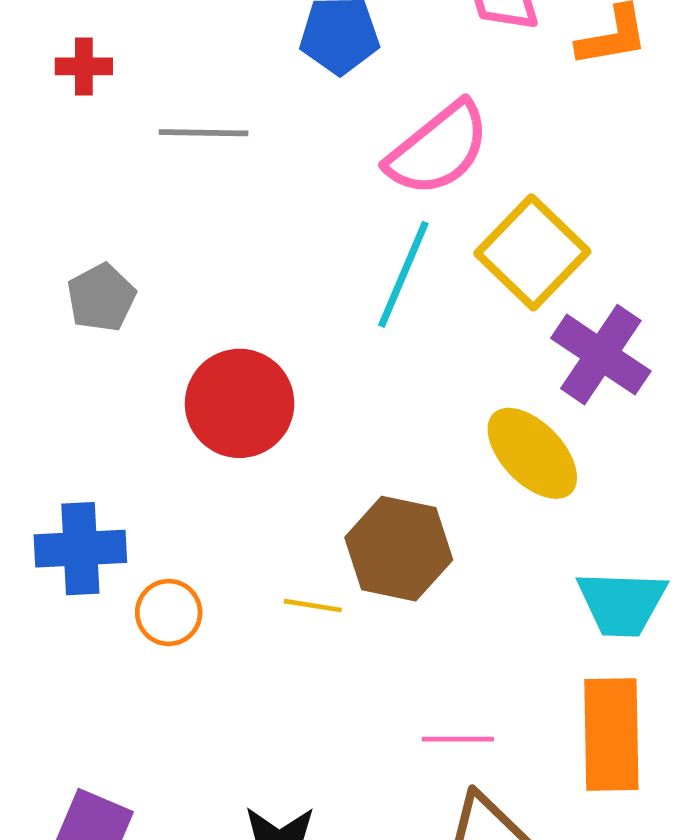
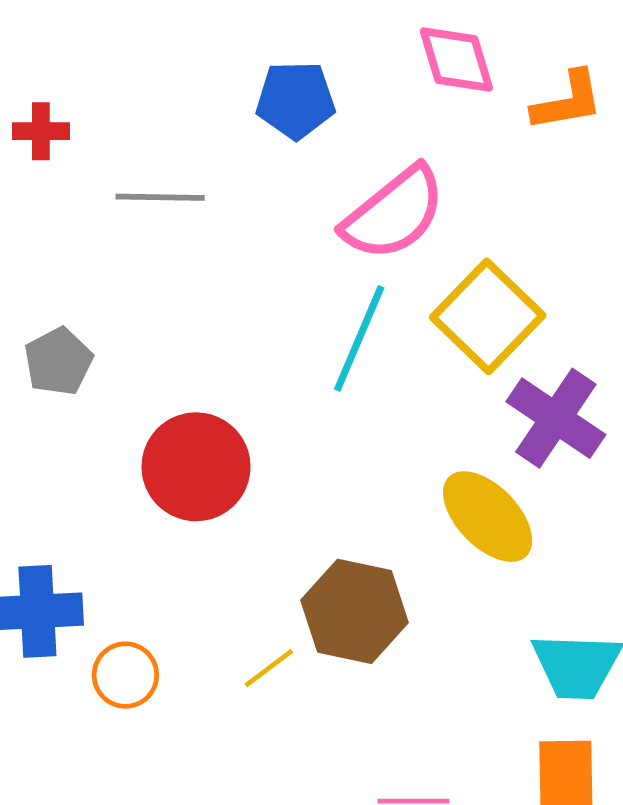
yellow line: (313, 606) -> (269, 668), turned -46

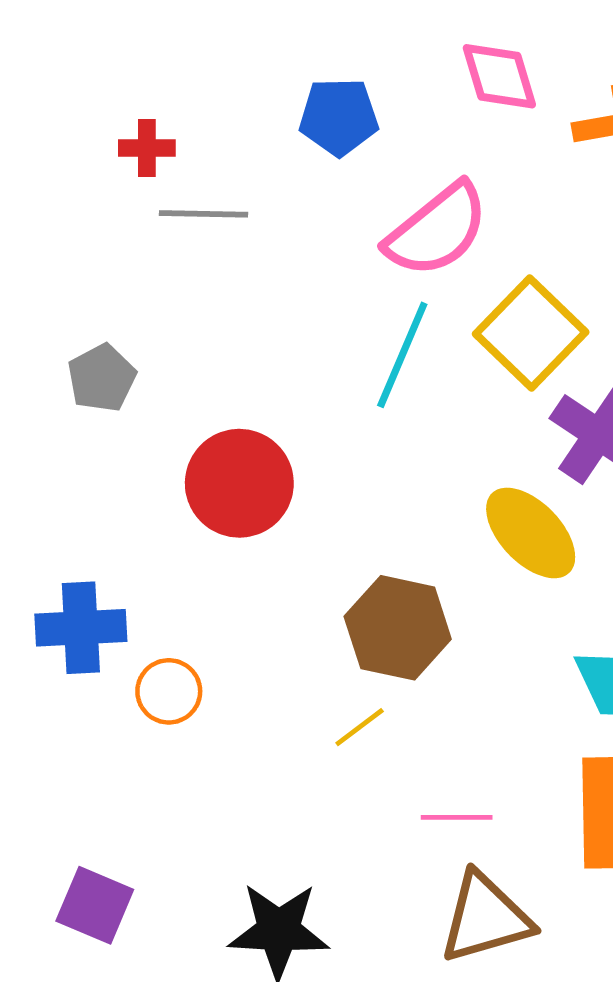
red cross: (41, 131) -> (147, 148), moved
yellow line: (269, 668) -> (360, 727), moved

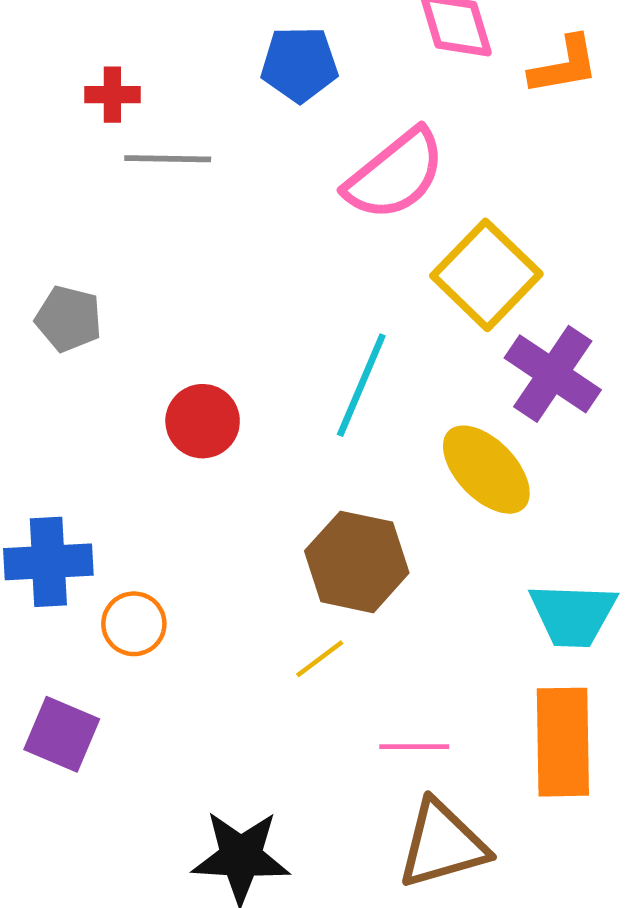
cyan line: (402, 355) -> (361, 385), moved
gray pentagon: (102, 378) -> (69, 319), turned -30
red circle: (239, 483) -> (203, 421), size x0.7
purple square: (95, 905) -> (62, 734), moved

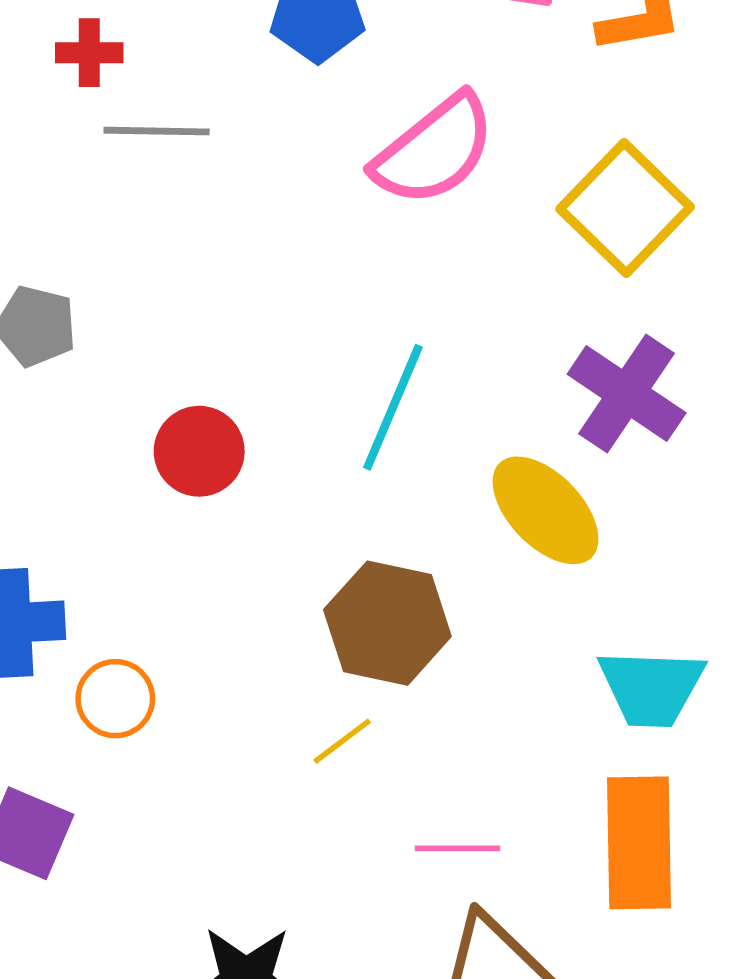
yellow square: (486, 275) -> (625, 208), moved

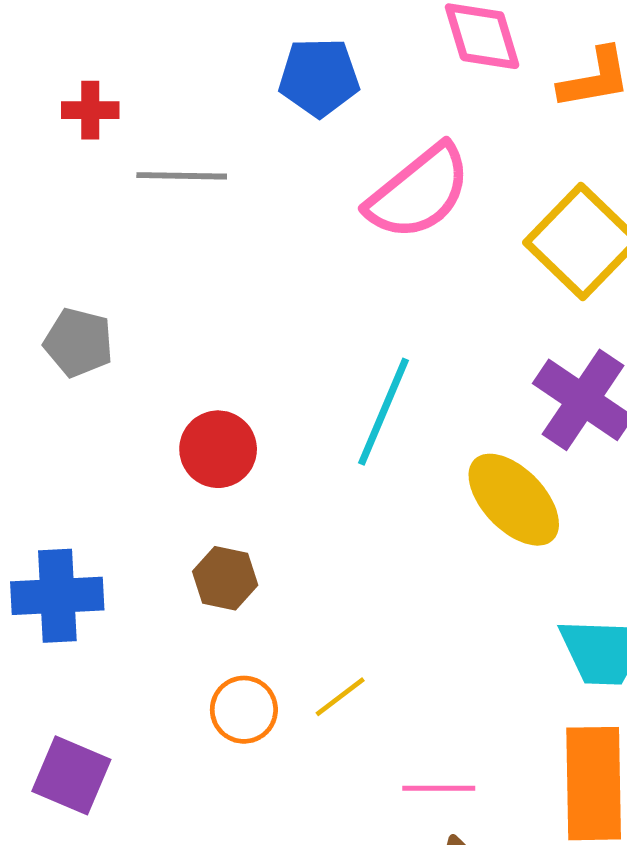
red cross: (89, 53) -> (90, 110), moved
brown hexagon: (387, 623) -> (225, 578), moved, size x0.6
orange circle: (115, 699) -> (244, 710), moved

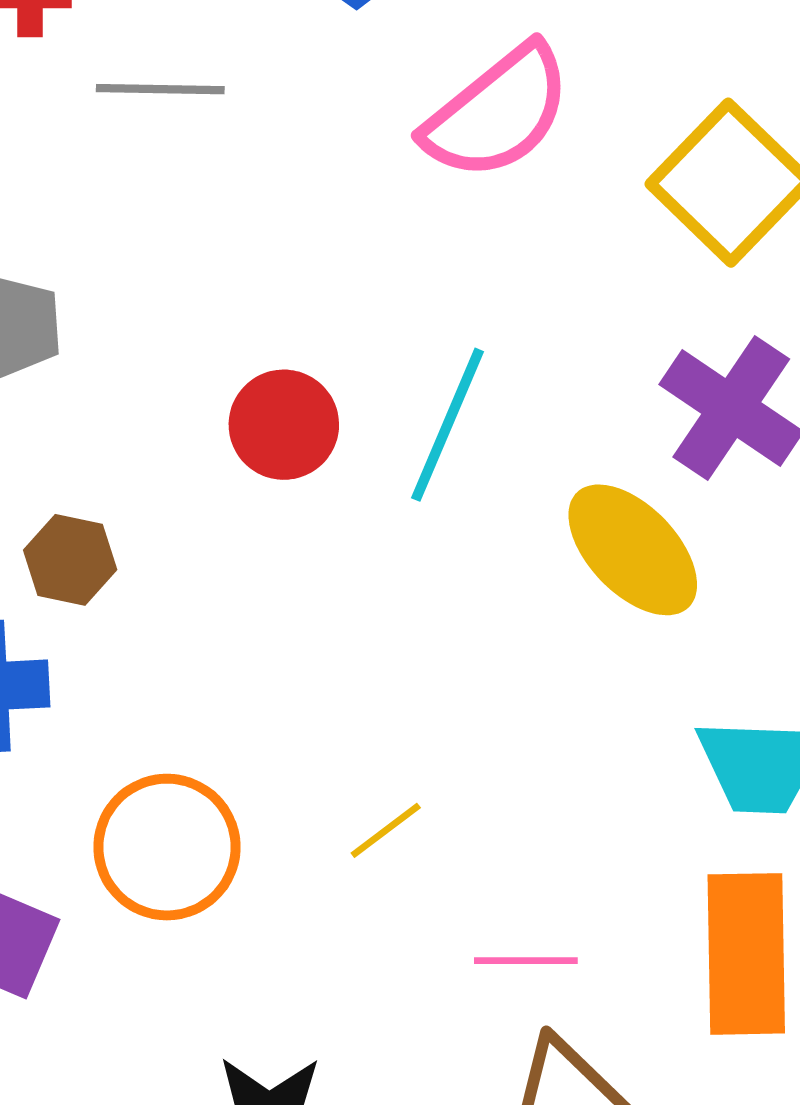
red circle: (218, 449) -> (284, 425), moved
brown hexagon: (225, 578) -> (70, 560), moved
orange circle: (244, 710) -> (167, 847), moved, size x1.5

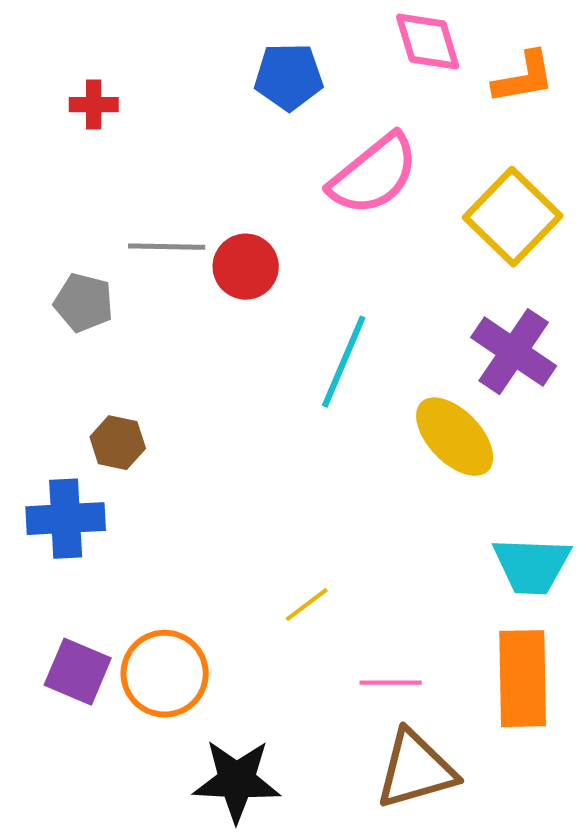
gray line: (160, 89) -> (167, 247), moved
red circle: (284, 425) -> (246, 267), moved
orange circle: (167, 847) -> (165, 674), moved

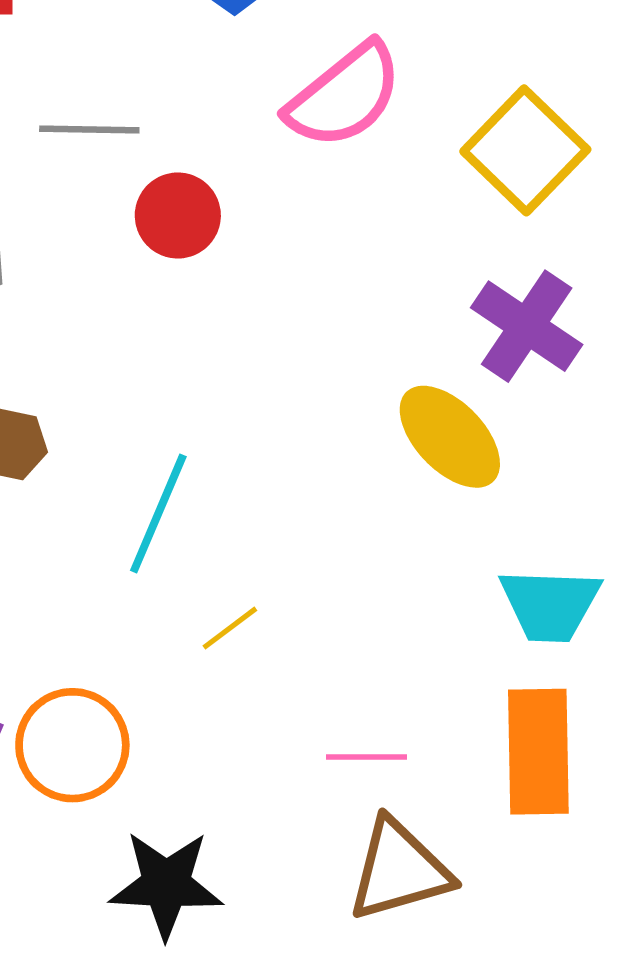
gray line: (167, 247) -> (89, 130), moved
cyan line: (344, 362) -> (158, 514), moved
yellow line: (307, 605) -> (230, 628), moved

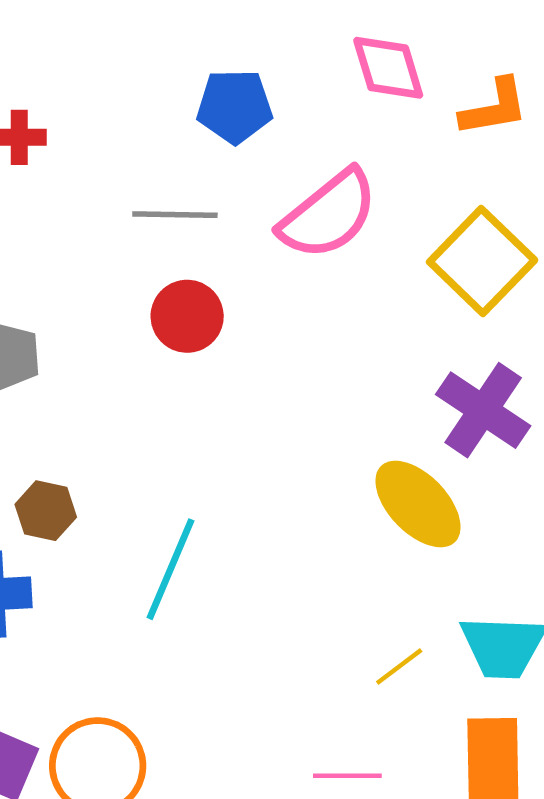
gray line: (89, 130) -> (175, 215), moved
yellow line: (230, 628) -> (399, 666), moved

